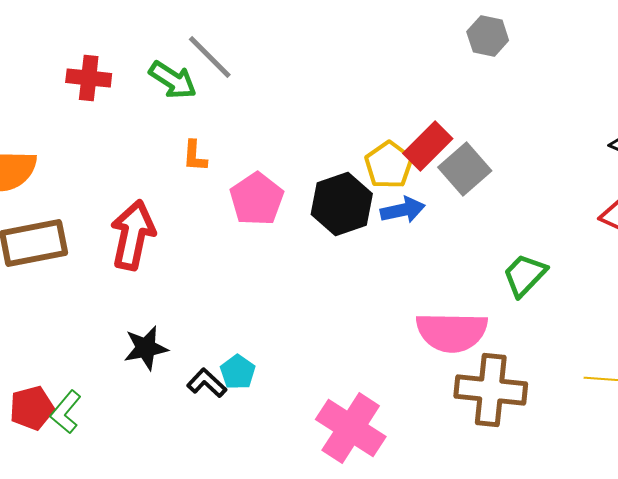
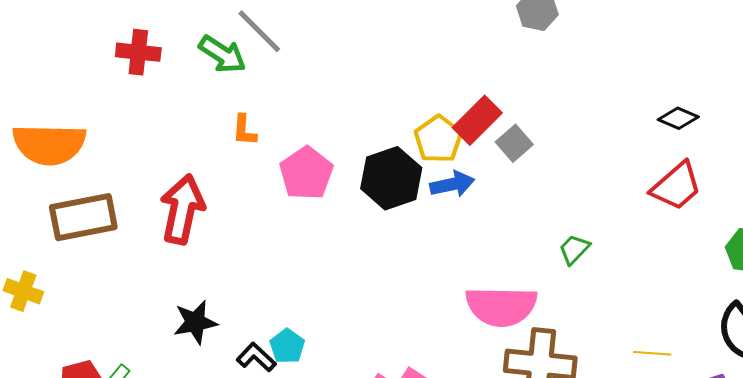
gray square: (465, 169) -> (514, 143), size x0.7
green trapezoid: (525, 275) -> (574, 249), size x0.7

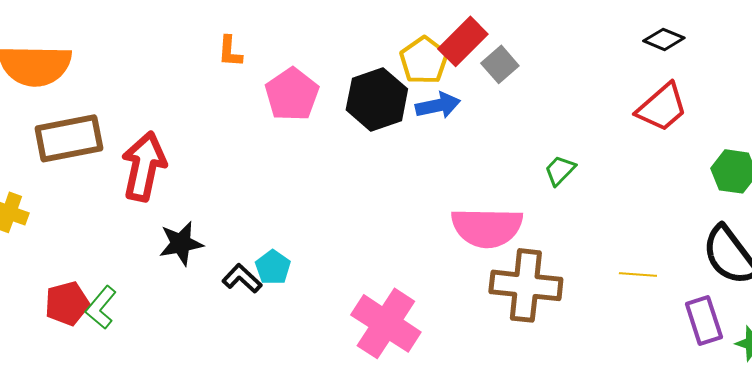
red arrow: (182, 209) -> (144, 166), moved

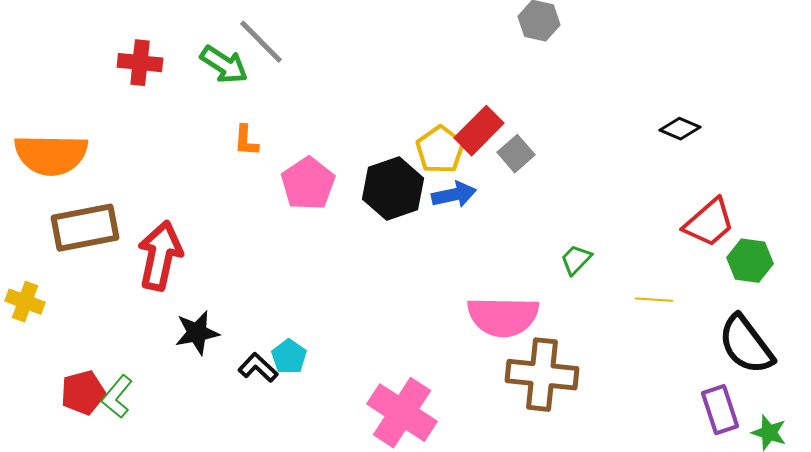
red trapezoid: (662, 107) -> (709, 223), moved
yellow line: (638, 274) -> (654, 300), moved

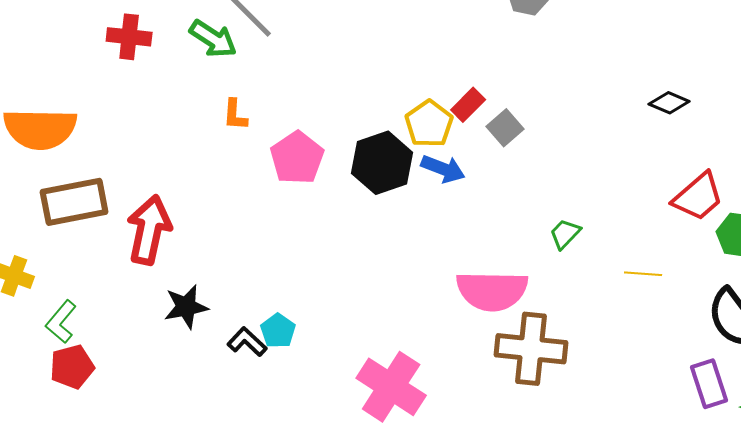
red rectangle: (479, 131) -> (468, 105), size x0.7
blue arrow: (454, 195) -> (443, 169), turned 33
green L-shape: (117, 397) -> (61, 322), moved

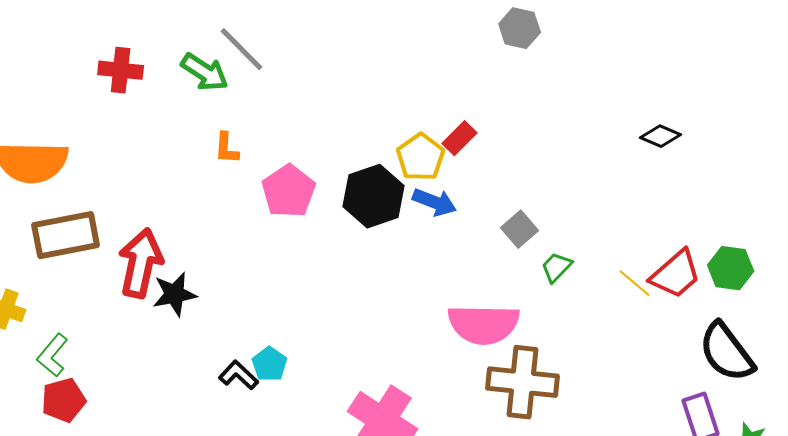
gray square: (505, 128) -> (520, 229), moved
red trapezoid: (698, 197) -> (676, 274), moved
yellow line: (643, 274) -> (635, 283), moved, turned 36
black star: (186, 307) -> (175, 294), moved

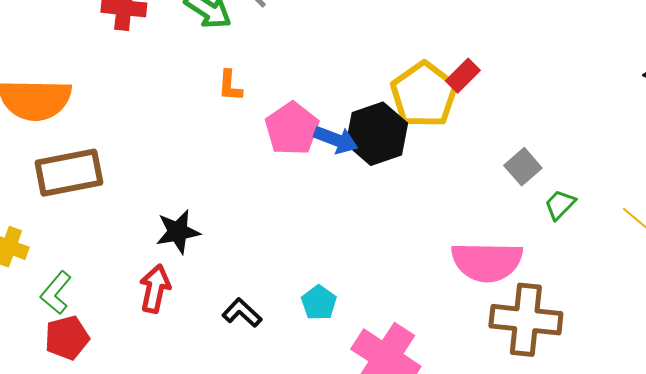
yellow pentagon: (421, 157) -> (424, 95), size x1.4
blue arrow: (435, 202) -> (336, 140), moved
red arrow: (141, 263) -> (155, 289), moved, size x0.7
cyan pentagon: (270, 364) -> (319, 303), moved

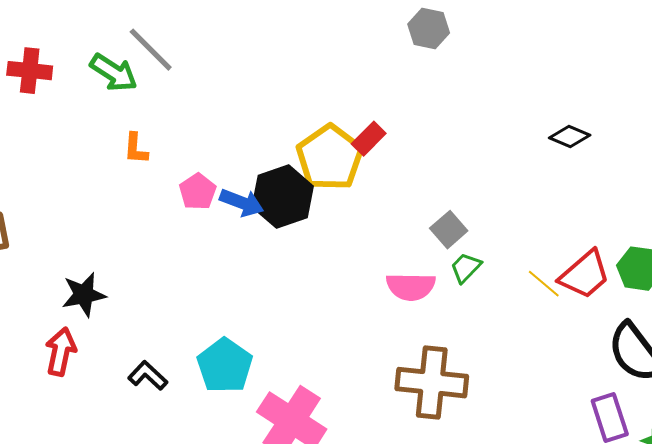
pink pentagon: (292, 129) -> (198, 192), size x0.7
gray square: (523, 167) -> (449, 230), moved
pink semicircle: (487, 262) -> (411, 287), moved, size x0.7
cyan pentagon: (319, 303) -> (225, 366), size x1.6

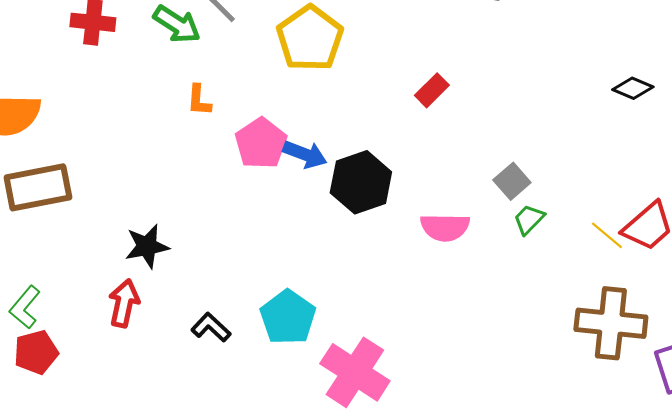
yellow pentagon: (330, 158) -> (310, 38), moved
pink pentagon: (198, 192) -> (261, 143), size x1.4
black hexagon: (283, 197) -> (361, 182), moved
pink semicircle: (411, 287) -> (445, 227), moved
brown cross: (432, 383) -> (611, 323), moved

